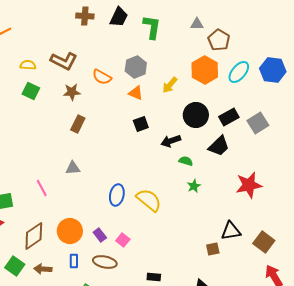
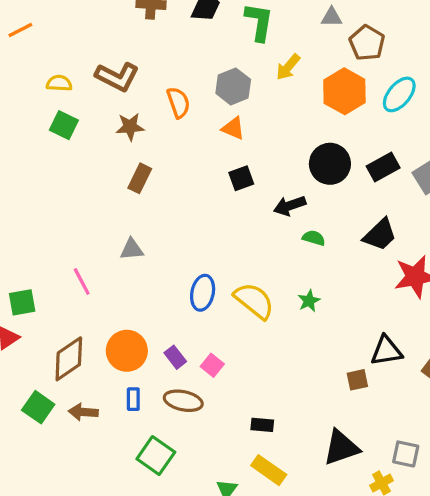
orange semicircle: (102, 77) -> (178, 103), turned -138
yellow arrow: (170, 85) -> (288, 67), moved
black trapezoid: (219, 146) -> (380, 235), moved
green star: (194, 186) -> (309, 301), moved

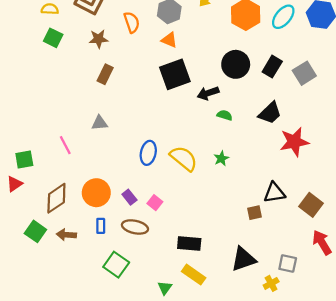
black rectangle: (383, 167) -> (272, 67), turned -30
black square: (241, 178) -> (175, 74), size x1.8
black rectangle: (262, 425) -> (189, 244), size x1.5

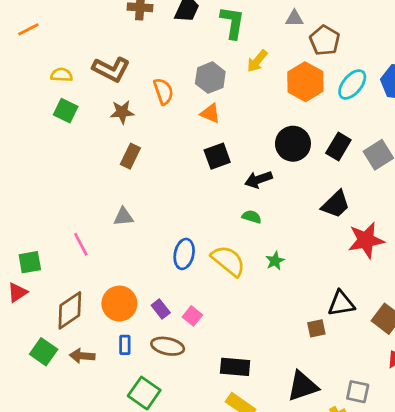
black square: (175, 74) -> (217, 156), size x0.7
green semicircle: (225, 115) -> (252, 217), moved

